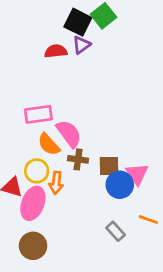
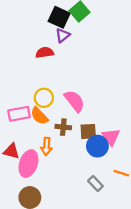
red semicircle: (56, 51) -> (45, 52), moved
pink rectangle: (38, 114) -> (19, 114), moved
pink semicircle: (69, 134) -> (74, 101), moved
yellow circle: (37, 171) -> (44, 98), moved

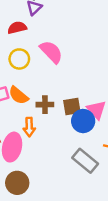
yellow circle: (44, 98) -> (19, 59), moved
pink semicircle: (74, 101) -> (51, 52), moved
gray rectangle: (95, 183) -> (85, 161), size x1.5

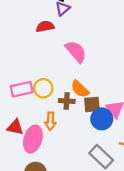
yellow circle: (19, 59) -> (43, 88), moved
orange semicircle: (18, 95) -> (80, 89), moved

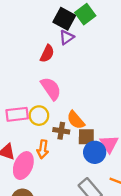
red semicircle: (45, 26) -> (47, 54), turned 120
pink semicircle: (76, 51) -> (51, 88), moved

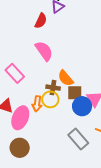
pink rectangle: (17, 114) -> (15, 73), turned 54
yellow circle: (39, 116) -> (50, 99), moved

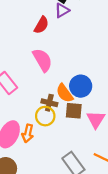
orange arrow: (37, 104) -> (28, 133), moved
blue circle: (82, 106) -> (81, 86), moved

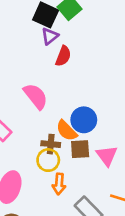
red semicircle: (41, 25) -> (63, 56), moved
orange arrow: (28, 133) -> (59, 184), moved

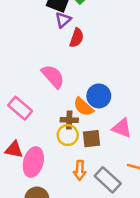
brown square: (80, 149) -> (91, 139), moved
pink triangle: (107, 156) -> (122, 128), turned -30
orange arrow: (59, 184) -> (80, 170), moved

